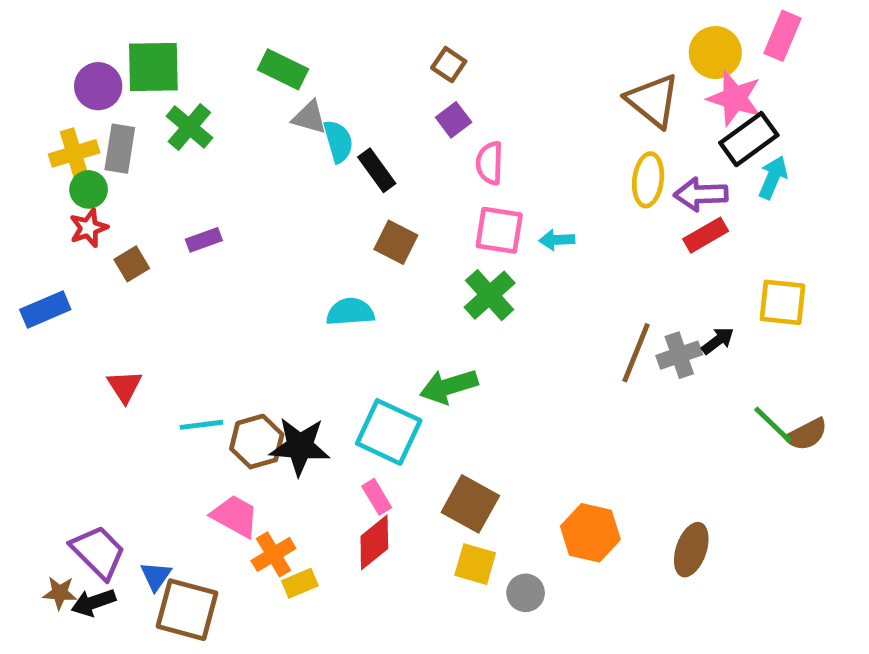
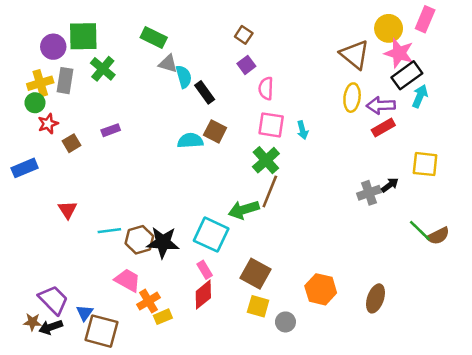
green circle: (89, 189) -> (35, 103), moved
cyan arrow: (557, 240) -> (302, 130), turned -102
cyan semicircle: (350, 312) -> (190, 141), moved
brown line: (636, 353) -> (270, 191), moved

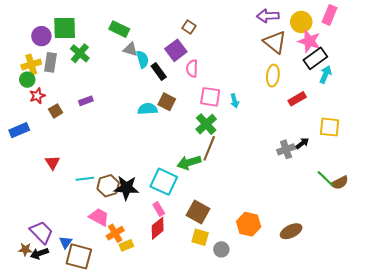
purple square: (246, 65) -> (176, 50), moved, size x1.5
pink semicircle: (266, 88) -> (192, 68), moved
purple arrow: (381, 105) -> (268, 16), moved
brown ellipse: (376, 298) -> (291, 231), turned 45

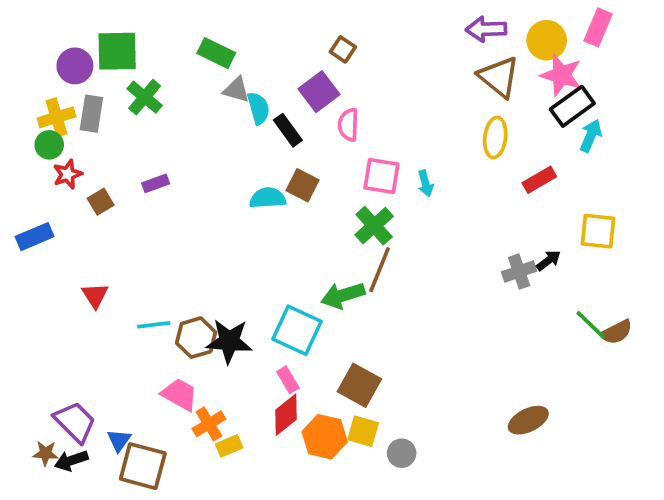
orange hexagon: (249, 224) -> (325, 437), moved

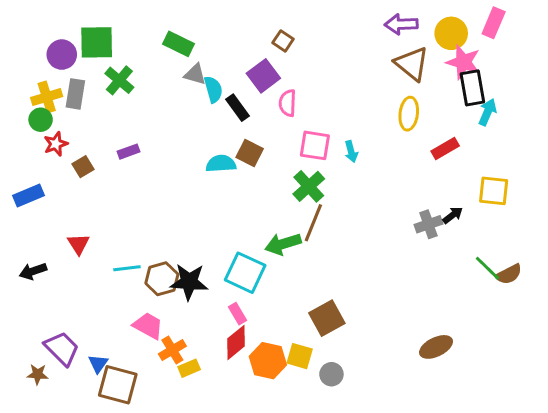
black rectangle: (572, 106) -> (472, 88), turned -64
brown square: (359, 385) -> (327, 318), moved, turned 32
black arrow: (71, 461) -> (33, 271), moved

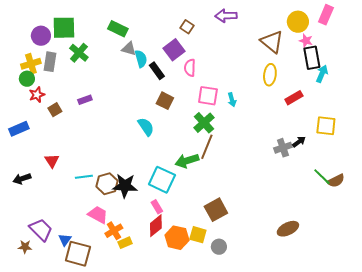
purple arrow: (401, 24) -> (226, 16), moved
pink star: (463, 62) -> (306, 41), size x0.6
cyan semicircle: (221, 164) -> (146, 127), moved, turned 60

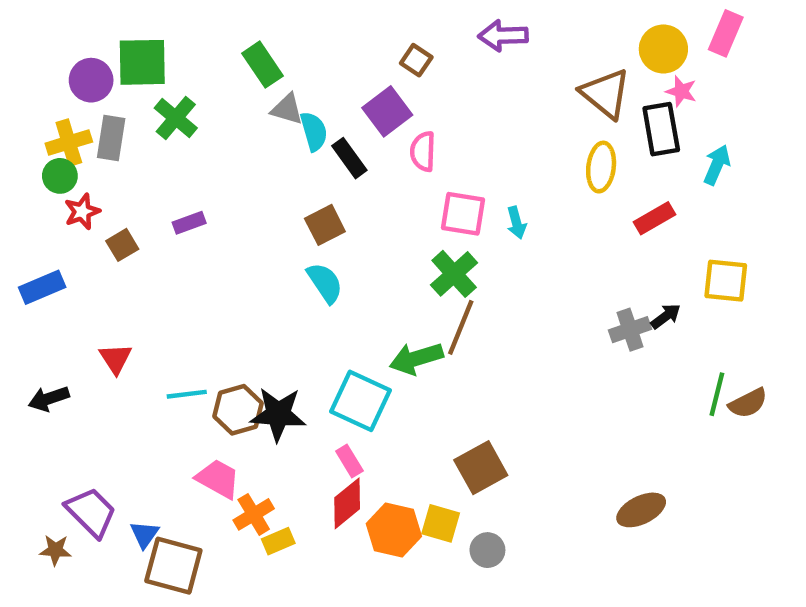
green rectangle: (118, 29) -> (263, 65), turned 30
black rectangle: (312, 58) -> (661, 129), moved
brown square: (165, 101) -> (325, 225), moved, turned 36
green line: (322, 177) -> (717, 394), turned 60

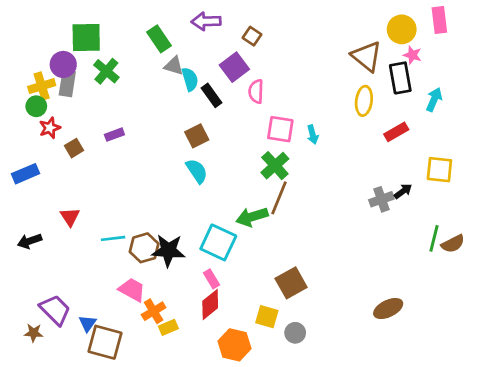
pink rectangle: (726, 33) -> (439, 20), turned -30
purple arrow: (503, 36) -> (206, 21), moved
purple circle: (91, 80) -> (63, 64), moved
orange hexagon: (394, 530) -> (234, 345), moved

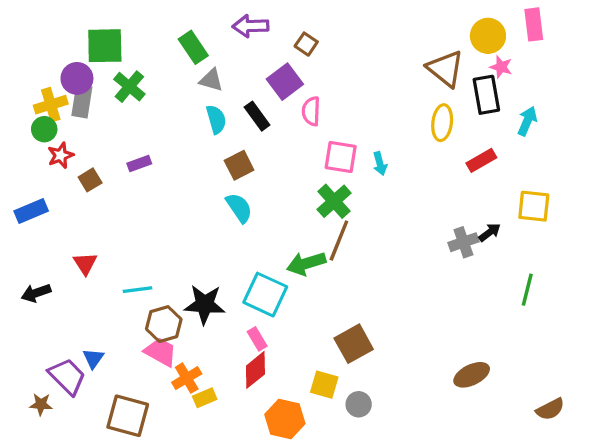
cyan semicircle: (190, 79) -> (216, 119), moved
brown semicircle: (453, 244) -> (550, 409), moved
brown hexagon: (144, 248) -> (164, 324), moved
blue triangle: (87, 323) -> (93, 358), moved

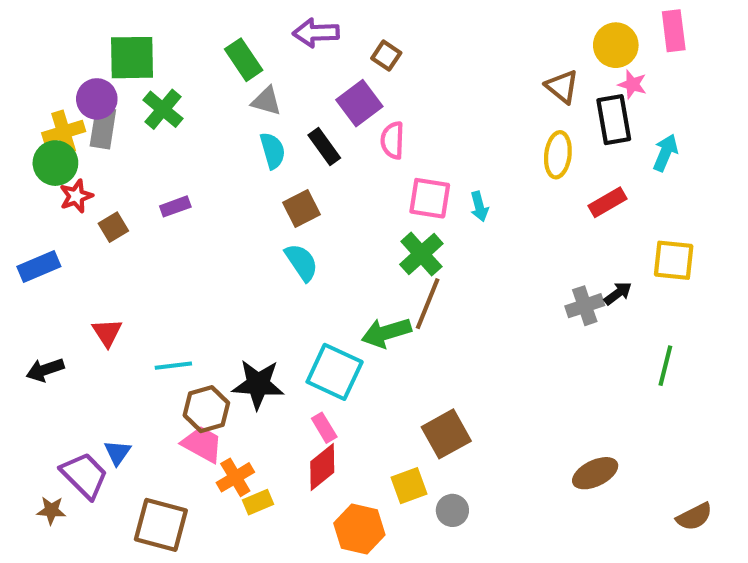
brown triangle: (445, 69) -> (562, 87), size x0.7
green circle: (44, 129) -> (55, 163), size x1.4
yellow square: (324, 385) -> (409, 486), turned -36

